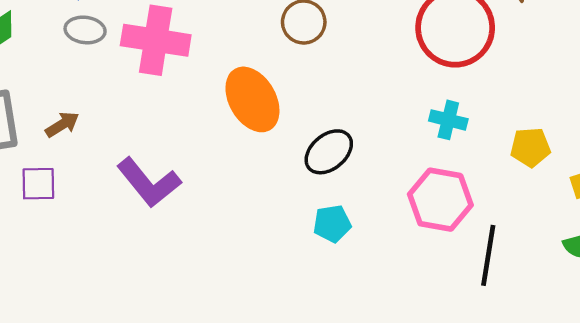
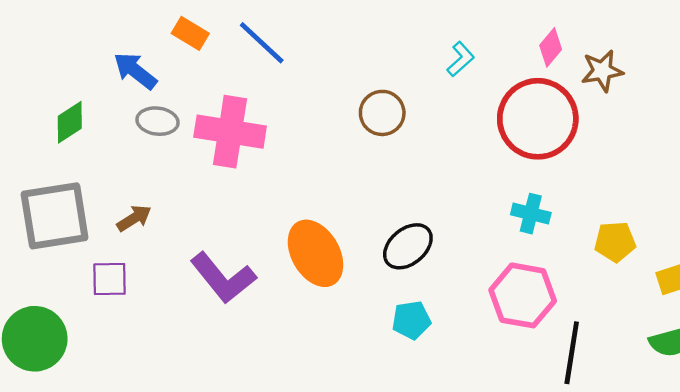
orange ellipse: (252, 99) -> (315, 253), moved

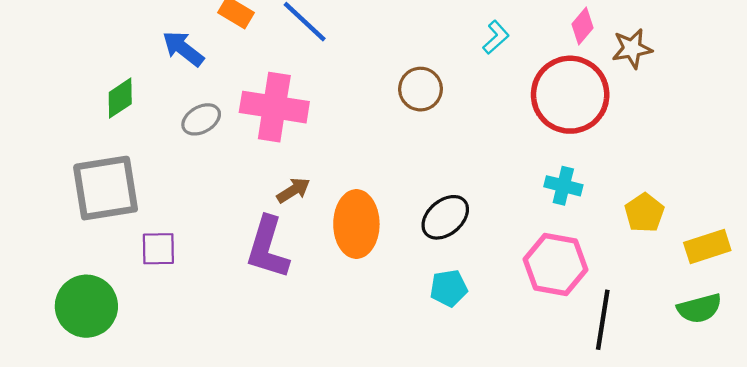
gray ellipse: (157, 121) -> (201, 119), moved, turned -36
brown arrow: (134, 218) -> (293, 190), moved
yellow pentagon: (615, 242) -> (644, 213), turned -30
orange ellipse: (315, 253) -> (356, 224), turned 30
purple L-shape: (223, 278) -> (268, 248), turned 56

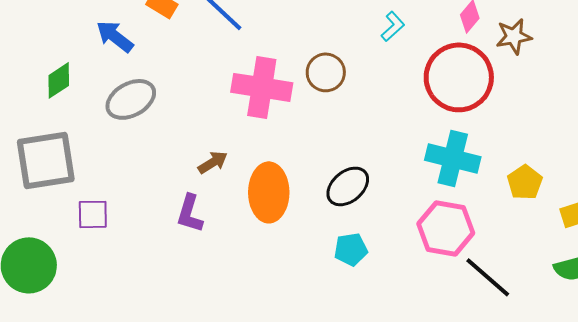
pink cross: (274, 107) -> (262, 87), moved
gray ellipse: (201, 119) -> (131, 99), size x1.4
cyan cross: (563, 186) -> (453, 158), size x1.6
purple L-shape: (268, 248) -> (190, 213), size x0.7
black line: (603, 320) -> (488, 277), turned -58

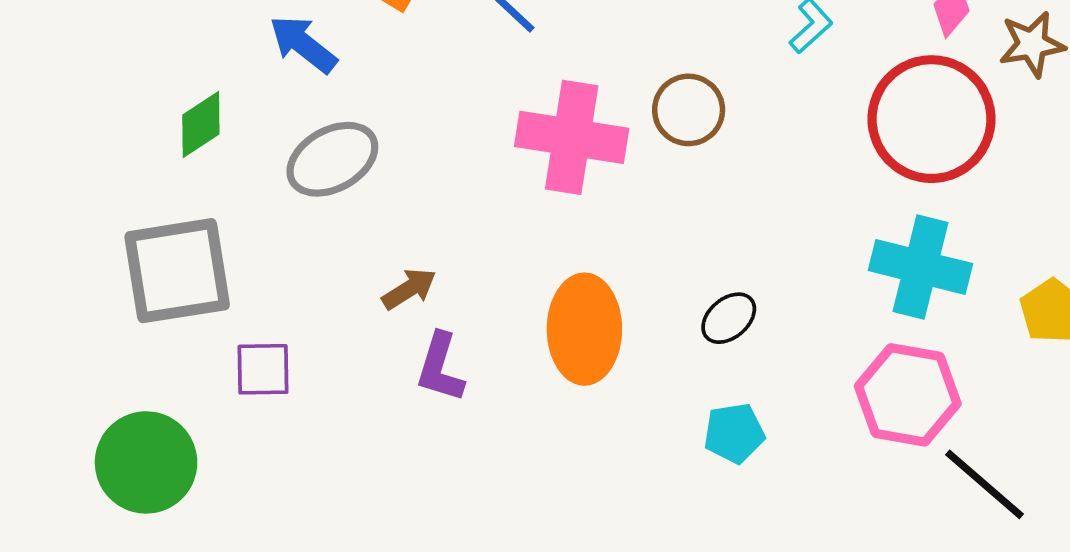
brown arrow: (213, 162) -> (409, 289), moved
black ellipse: (348, 186) -> (729, 318), size x0.7

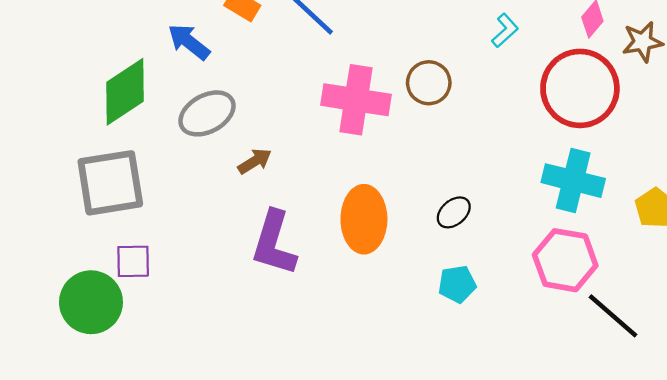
green diamond: (201, 125) -> (125, 92), size x1.6
brown arrow: (409, 289) -> (255, 161), moved
purple L-shape: (440, 367) -> (274, 243), size x1.5
purple square: (263, 369) -> (133, 261), moved

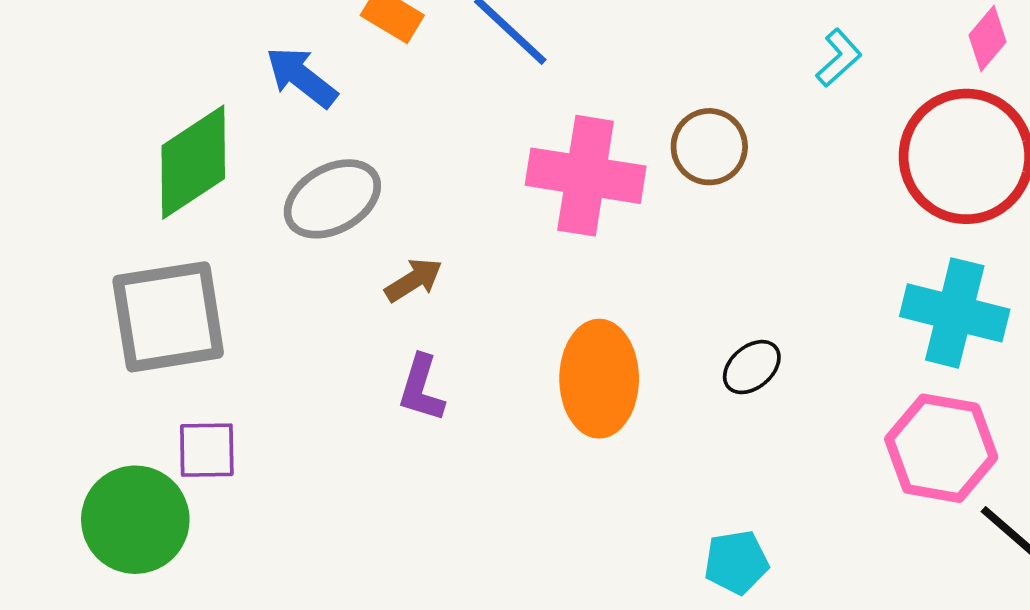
purple L-shape: (274, 243) -> (421, 388), moved, size x0.6
cyan pentagon: (457, 284) -> (736, 562), moved

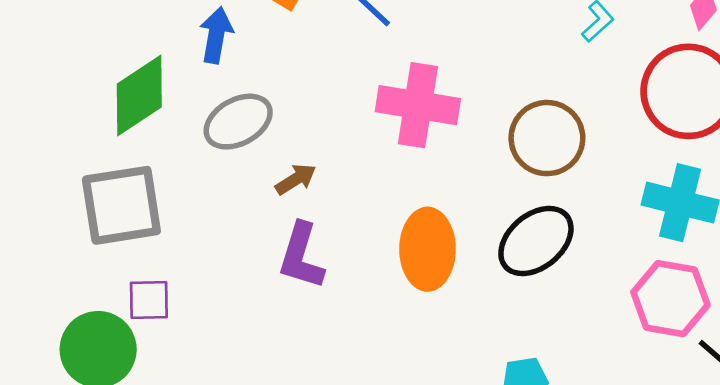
blue arrow: (302, 77) -> (216, 35), turned 62
brown circle: (709, 147) -> (547, 138), moved, size x1.4
black ellipse: (752, 367) -> (536, 241), size x1.8
purple L-shape: (421, 388) -> (301, 256), size x1.4

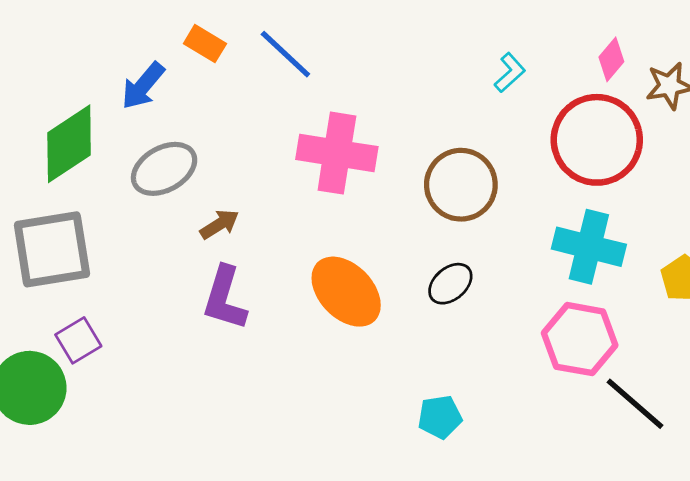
blue arrow: (216, 35) -> (143, 86), turned -150
black ellipse: (536, 241) -> (450, 284), size x0.6
orange ellipse: (428, 249) -> (346, 292), turned -44
purple square: (149, 300) -> (78, 340), turned -30

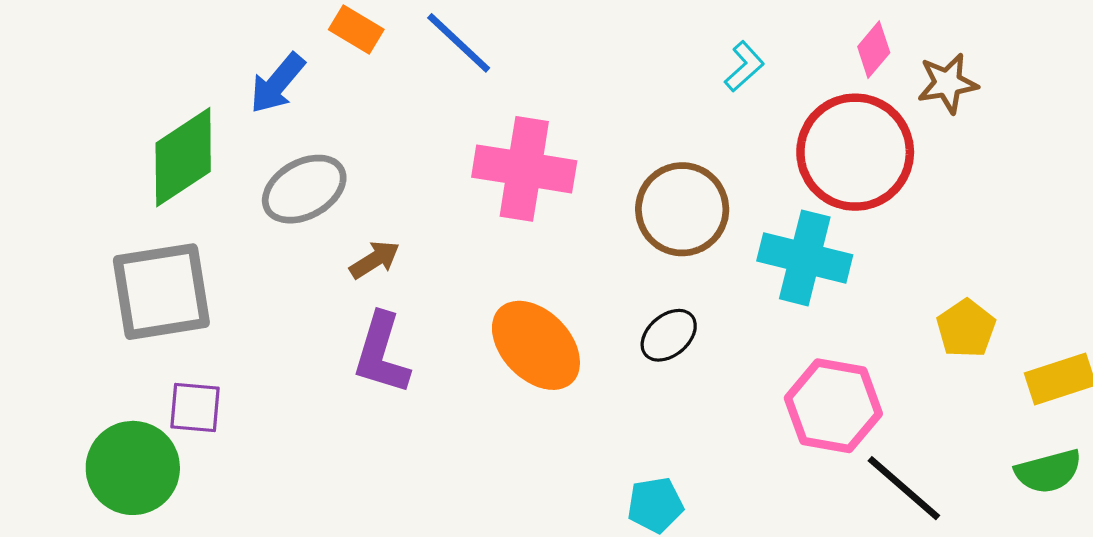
cyan cross: (589, 247) -> (805, 258), moved
purple square: (78, 340) -> (195, 407), turned 36

